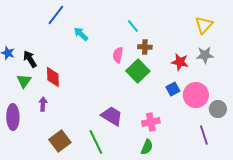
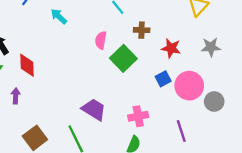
brown cross: (145, 47) -> (142, 30), moved
gray star: (205, 55) -> (211, 47), moved
purple line: (204, 135) -> (181, 131), moved

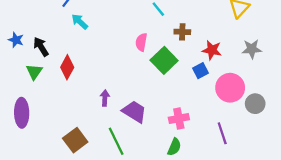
cyan arrow: (59, 16) -> (80, 22), moved
red diamond: (27, 65) -> (67, 67), turned 30
blue square: (163, 79) -> (201, 71), moved
purple arrow: (16, 96) -> (105, 98), moved

